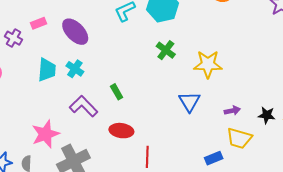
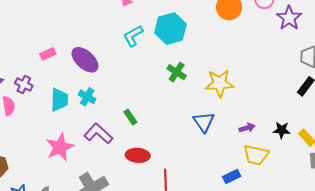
purple cross: (14, 38) -> (24, 85), moved
pink star: (45, 134) -> (60, 147), moved

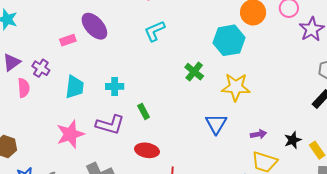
cyan hexagon: (170, 29) -> (229, 40), moved
purple ellipse: (85, 60) -> (94, 26), moved
cyan cross: (87, 97) -> (115, 86), moved, turned -36
black star: (282, 130) -> (293, 140), turned -30
purple L-shape: (98, 134) -> (110, 125), turned 148

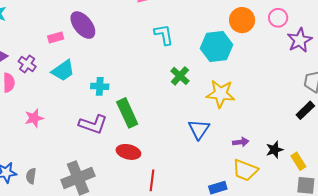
cyan L-shape: (155, 31) -> (164, 35), moved, turned 100
cyan trapezoid: (75, 87) -> (63, 71), moved, turned 45
green rectangle: (144, 111) -> (127, 113), size x1.8
pink star: (70, 134) -> (34, 118), moved, size x0.7

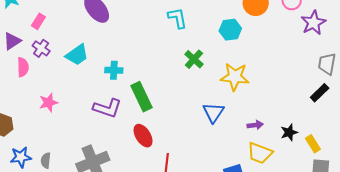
pink rectangle: (56, 38) -> (38, 21), moved, turned -42
cyan hexagon: (217, 47) -> (230, 30), size x0.7
red ellipse: (128, 152) -> (143, 136), turned 45

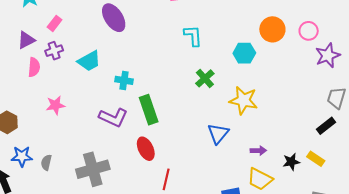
purple cross: (41, 48) -> (54, 51), turned 30
yellow rectangle: (313, 144) -> (316, 159), moved, turned -30

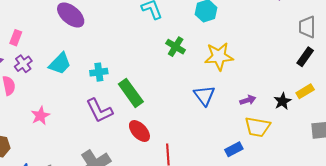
purple L-shape: (113, 117) -> (99, 111), turned 56
yellow rectangle: (316, 159) -> (305, 91), turned -48

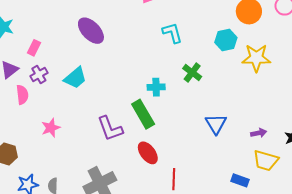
yellow star: (219, 56) -> (256, 58), moved
cyan cross: (99, 72) -> (156, 87), moved
blue rectangle: (234, 149) -> (240, 180), turned 42

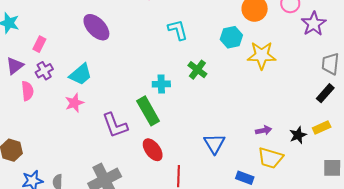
blue triangle: (216, 124) -> (214, 144), moved
pink star: (51, 128) -> (74, 103), moved

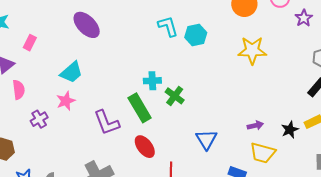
purple star: (314, 24) -> (304, 18), size x0.7
cyan hexagon: (231, 37) -> (196, 35), moved
green cross: (197, 70) -> (175, 96), moved
purple cross: (44, 71) -> (39, 119), moved

